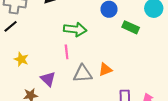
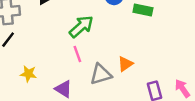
green arrow: (75, 29) -> (81, 27), turned -35

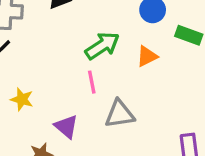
orange triangle: (125, 64) -> (147, 56), moved

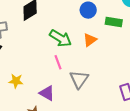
green arrow: (102, 46) -> (61, 38), turned 75
gray triangle: (120, 114) -> (79, 79), turned -36

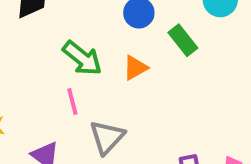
green rectangle: (114, 22) -> (183, 40), turned 35

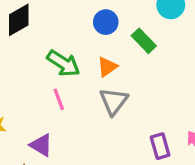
gray triangle: (107, 137) -> (114, 101), moved

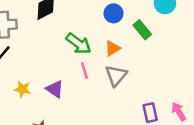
pink line: (59, 99) -> (84, 71), moved
purple triangle: (41, 145) -> (55, 89), moved

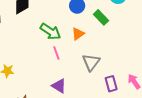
gray triangle: (116, 75) -> (91, 62), moved
purple triangle: (55, 89) -> (59, 86), moved

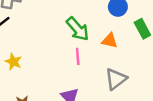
orange triangle: (78, 34) -> (110, 41), turned 32

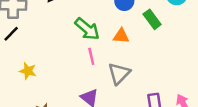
gray triangle: (116, 79) -> (119, 73), moved

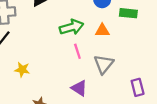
green rectangle: (152, 19) -> (128, 13), turned -42
green arrow: (87, 29) -> (72, 27), turned -50

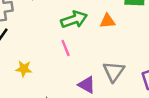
pink line: (77, 51) -> (66, 48), moved
gray triangle: (104, 64) -> (114, 71), moved

